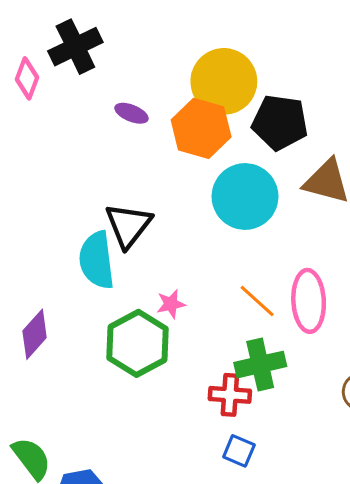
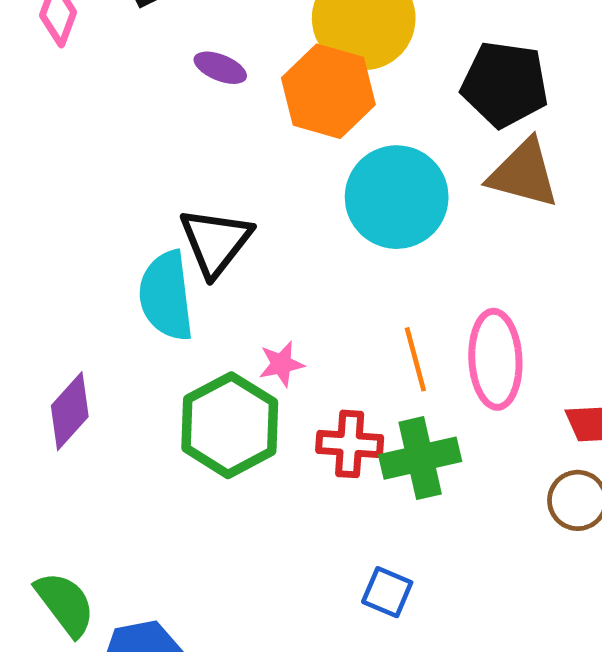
black pentagon: (280, 122) -> (505, 84), moved
orange line: (257, 301) -> (415, 359), turned 33
red cross: (230, 395) -> (350, 444), moved

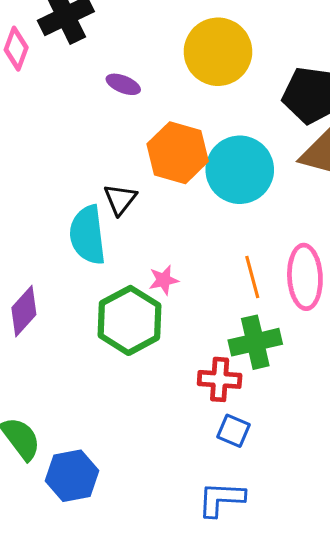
orange hexagon: (328, 91) -> (178, 153), moved
black triangle: (216, 242) -> (120, 199), size x0.7
red cross: (350, 444) -> (220, 379), moved

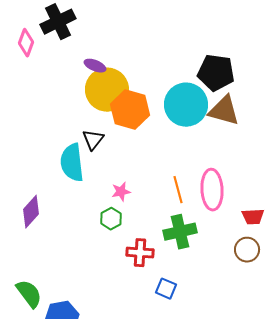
yellow circle: (218, 52) -> (107, 90), moved
cyan circle: (240, 170) -> (186, 105), moved
green hexagon: (129, 320) -> (111, 219), moved, size x0.5
red cross: (220, 379) -> (140, 253), moved

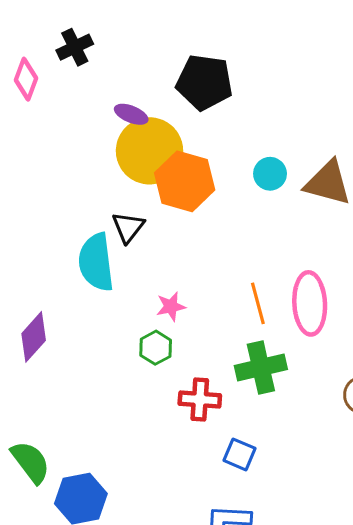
black cross: (58, 22) -> (75, 47), size x0.7
black pentagon: (216, 73) -> (204, 82), moved
cyan circle: (186, 105) -> (270, 174), size x0.5

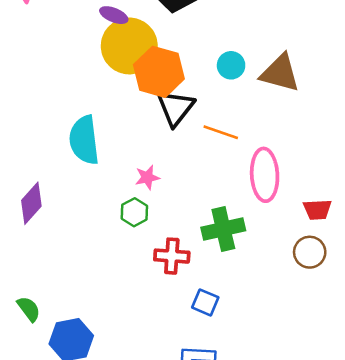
black triangle: (128, 227) -> (176, 108), moved, size x1.4
orange line: (258, 303) -> (221, 132), moved, turned -56
green semicircle: (31, 462) -> (29, 309), size x0.7

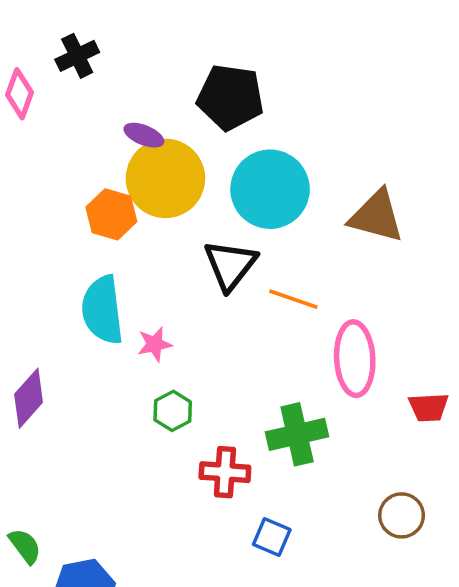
cyan circle: (231, 65) -> (270, 189), moved, size x2.0
orange hexagon: (159, 72) -> (111, 214), moved, size x0.7
pink star: (147, 177) -> (155, 344), moved
brown circle: (310, 252) -> (402, 515), moved

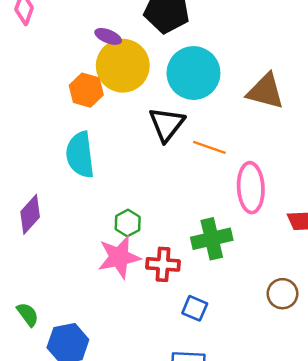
pink star: (155, 344) -> (119, 257), moved, size x1.8

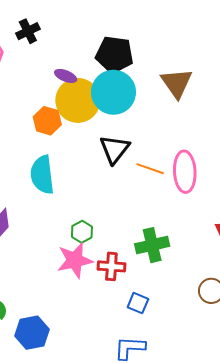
cyan circle: (193, 73) -> (113, 92), moved
brown triangle: (265, 91) -> (177, 83), moved, turned 40
pink ellipse: (251, 188) -> (185, 172), moved

